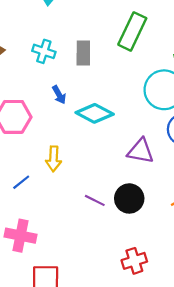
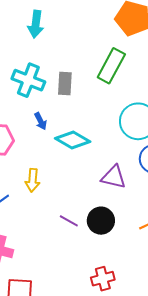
cyan cross: (44, 51) -> (28, 80), size x1.5

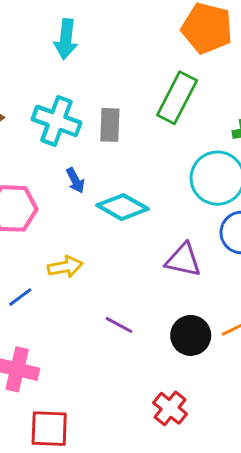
yellow arrow: (32, 180) -> (65, 267), turned -105
black circle: (101, 221) -> (191, 335), moved
red cross: (103, 279) -> (170, 408), turned -35

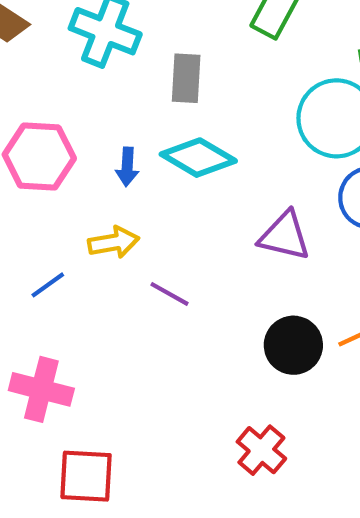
gray rectangle: (110, 125) -> (186, 78), moved
blue arrow: (75, 180) -> (127, 167), moved, turned 30
purple line: (119, 325) -> (170, 294), moved

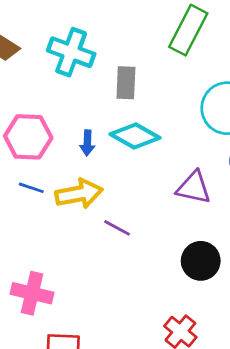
yellow arrow: (114, 242) -> (79, 194), size x1.4
blue line: (48, 285) -> (31, 188), moved, turned 55

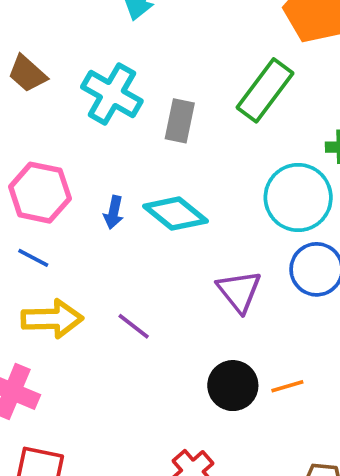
gray rectangle: (126, 83) -> (180, 121), moved
purple triangle: (194, 188) -> (239, 291), turned 30
yellow arrow: (79, 194) -> (52, 319), moved

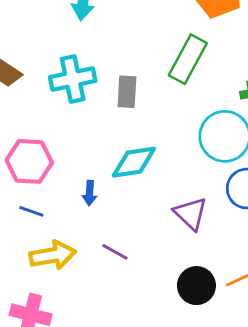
cyan cross: (112, 94) -> (73, 79), turned -33
blue arrow: (114, 212) -> (90, 193), moved
cyan diamond: (175, 214) -> (134, 162), turned -39

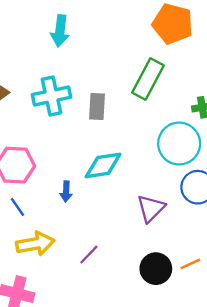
blue line: (31, 211) -> (17, 207), turned 36
purple triangle: (191, 214) -> (151, 208), turned 32
purple line: (115, 252) -> (89, 255), moved, turned -75

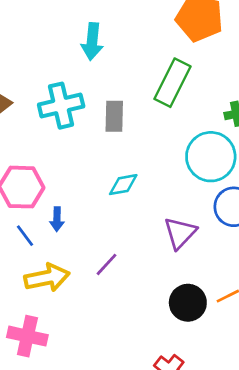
cyan arrow: (60, 31) -> (92, 42), moved
cyan diamond: (103, 165) -> (123, 185), size x0.7
blue arrow: (66, 191) -> (57, 219), moved
purple line: (89, 255) -> (106, 264), moved

